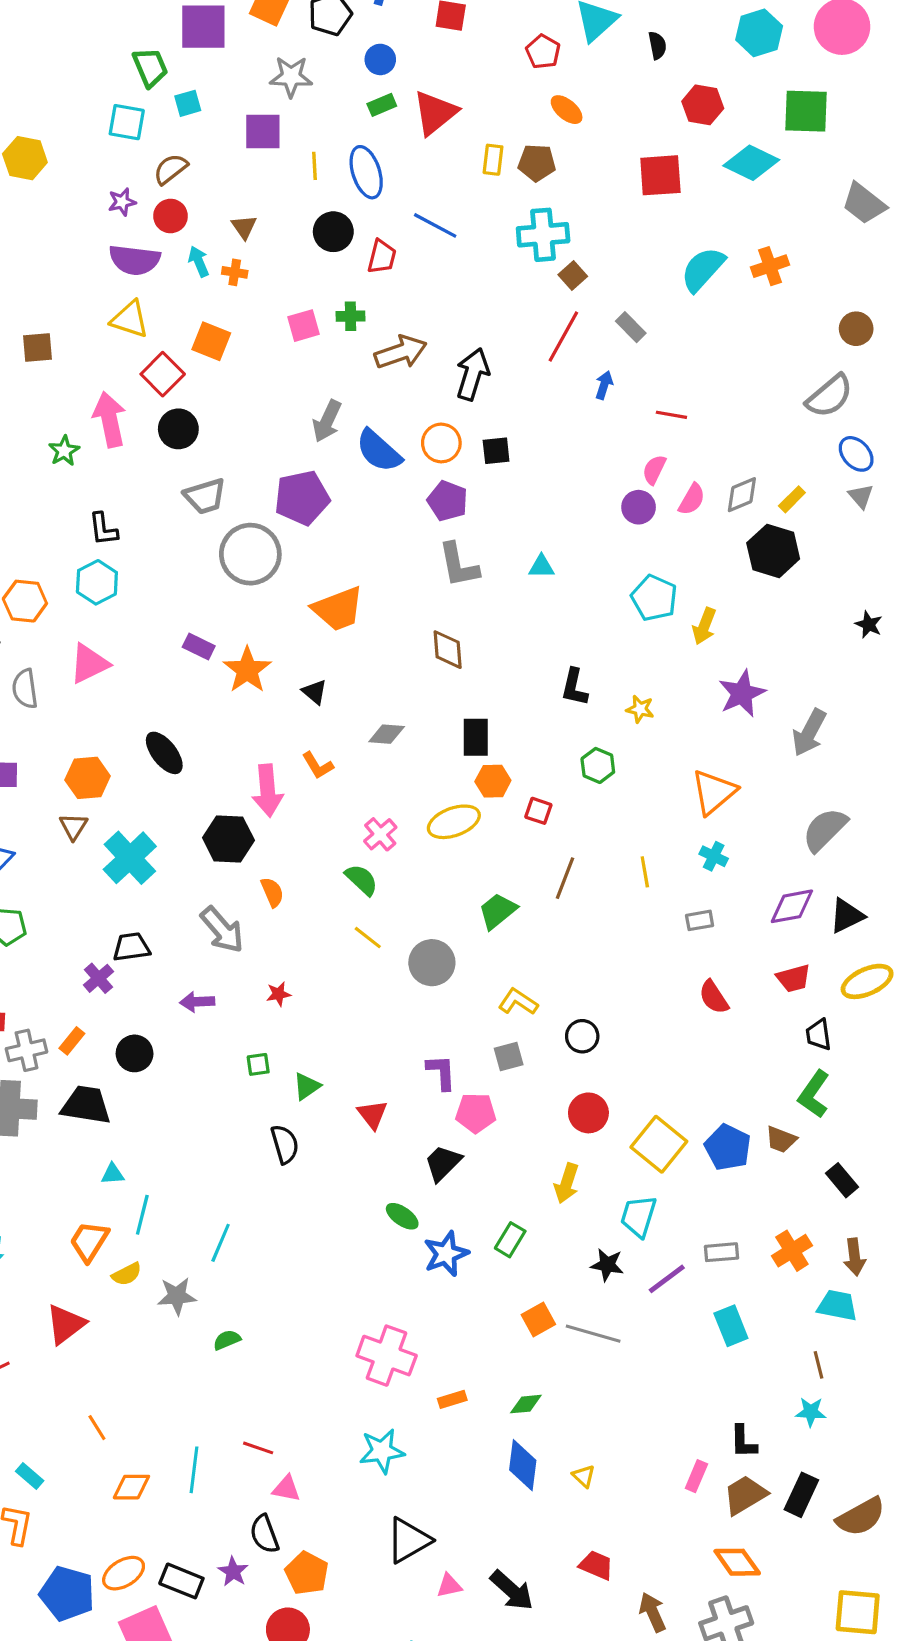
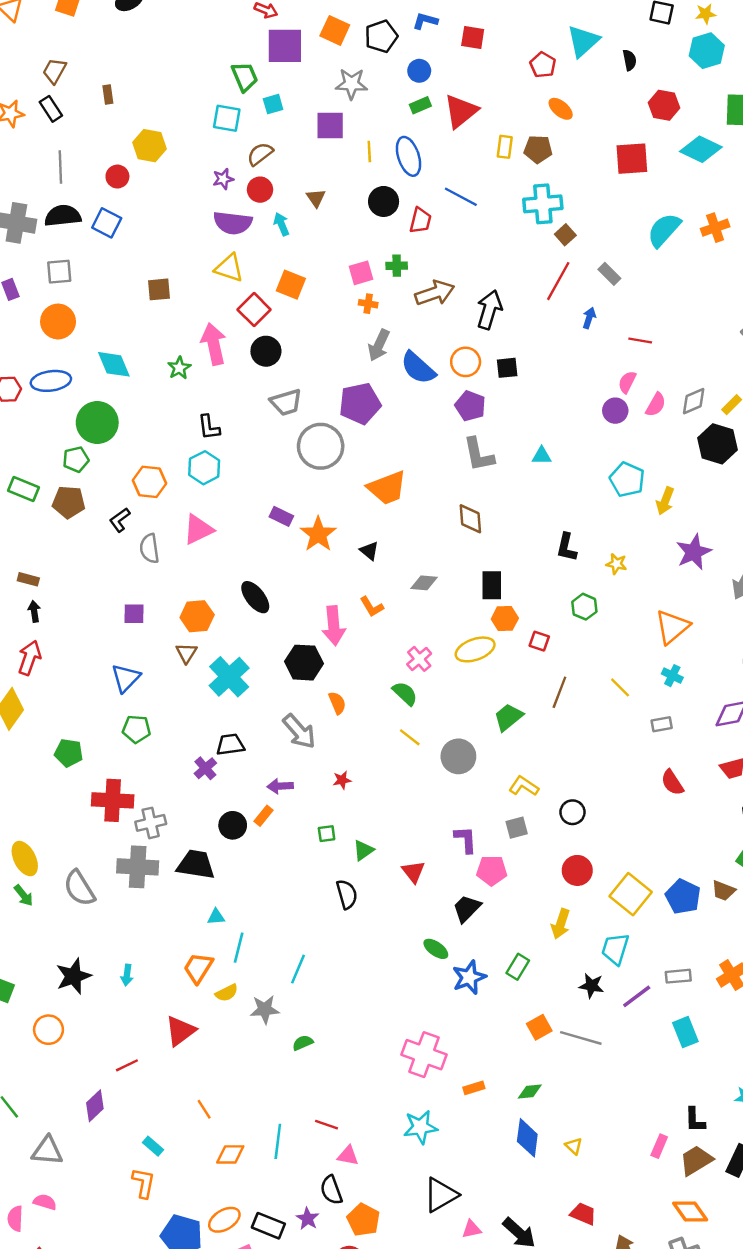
orange cross: (235, 272) -> (368, 304), moved
yellow line: (645, 872) -> (620, 687), turned -35
orange rectangle: (72, 1041) -> (264, 816), moved

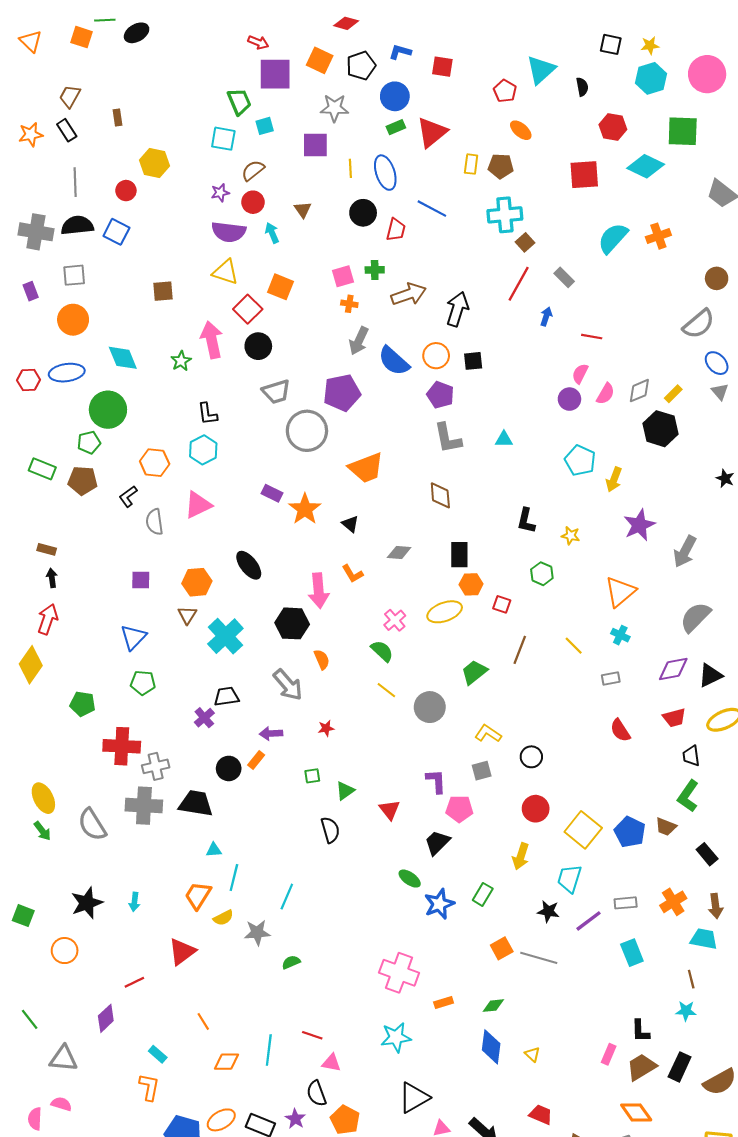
blue circle: (419, 71) -> (395, 96), size x1.4

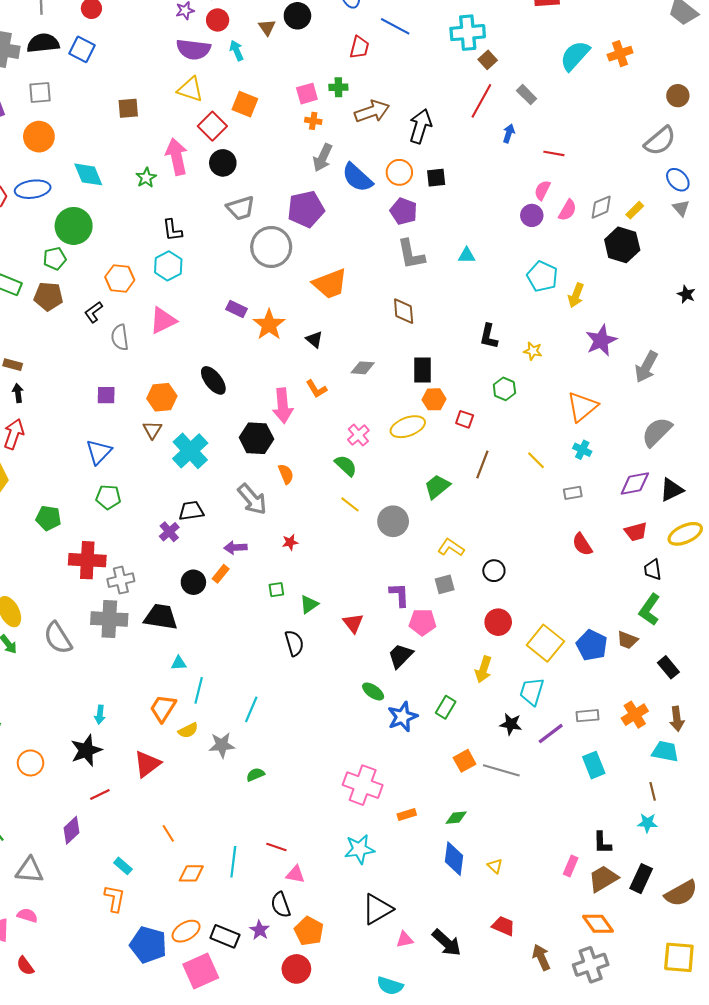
black circle: (363, 213) -> (297, 16), moved
black star: (87, 903) -> (86, 750), moved

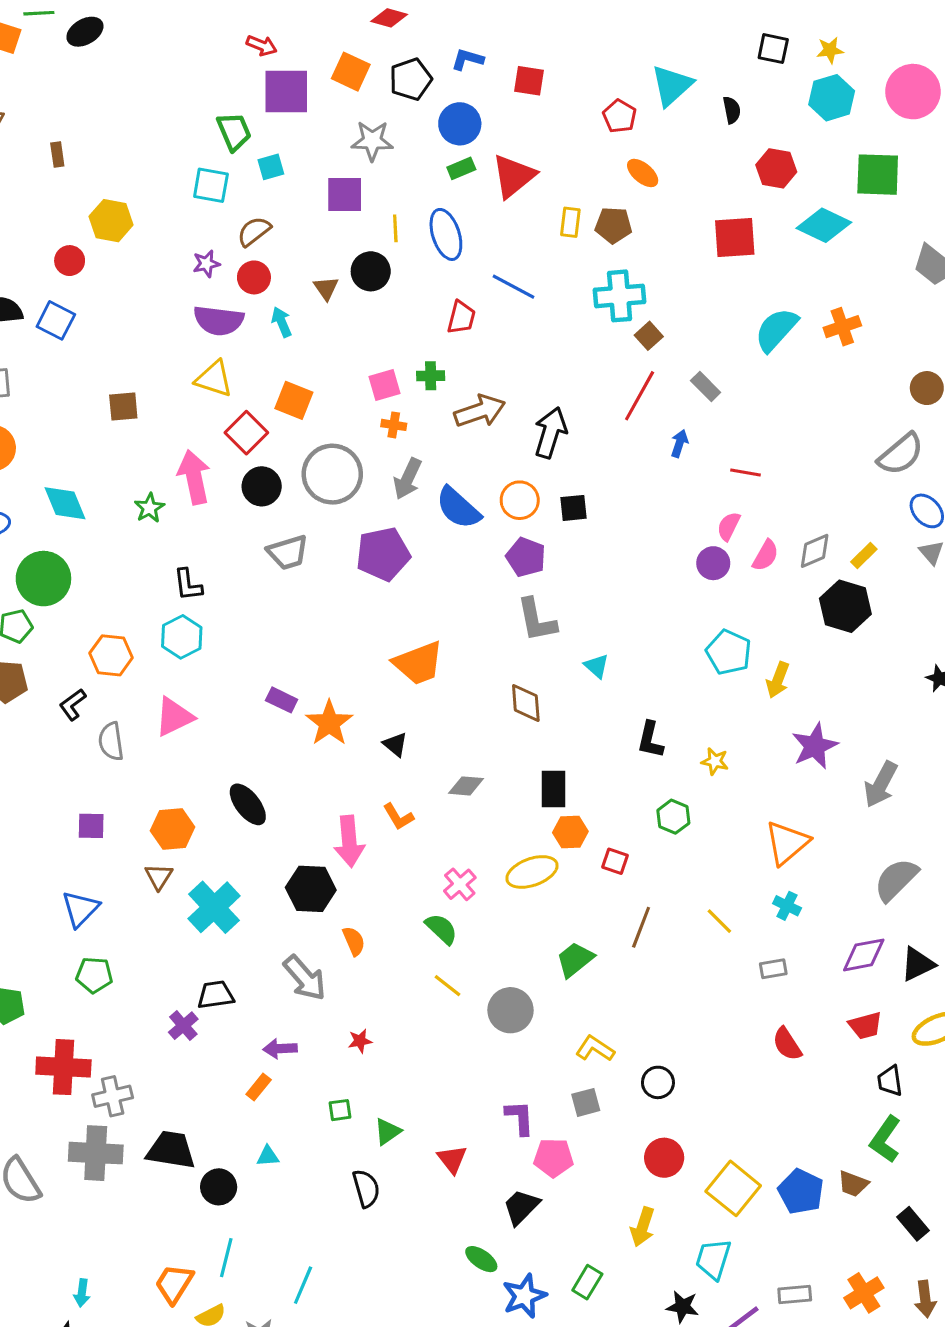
gray circle: (271, 247) -> (332, 474), moved
cyan triangle: (467, 255) -> (597, 666), moved, turned 42
black circle: (193, 582) -> (219, 1187), moved
cyan triangle: (179, 663) -> (268, 1156), moved

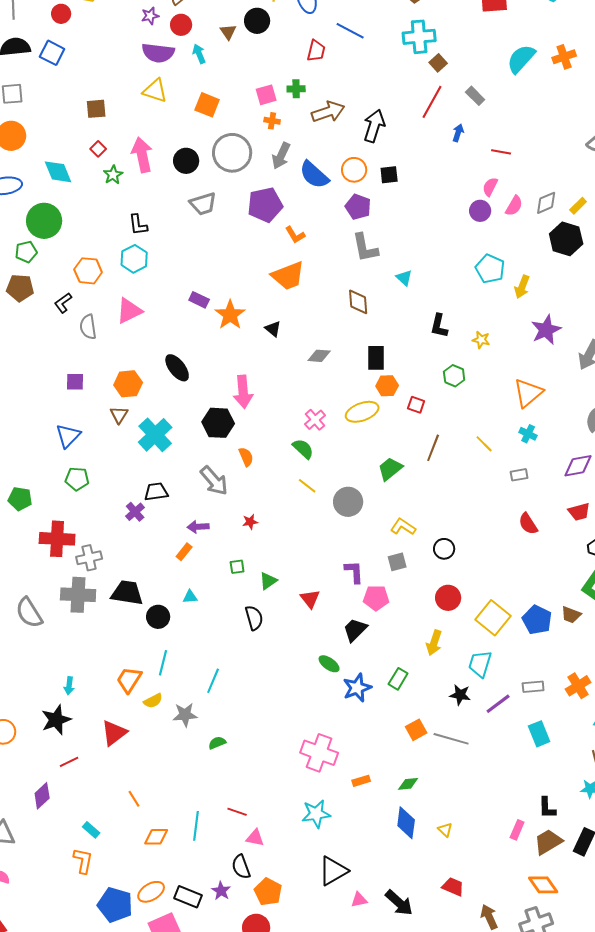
red square: (246, 433) -> (98, 149), moved, size x0.6
orange L-shape: (398, 817) -> (295, 235), moved

